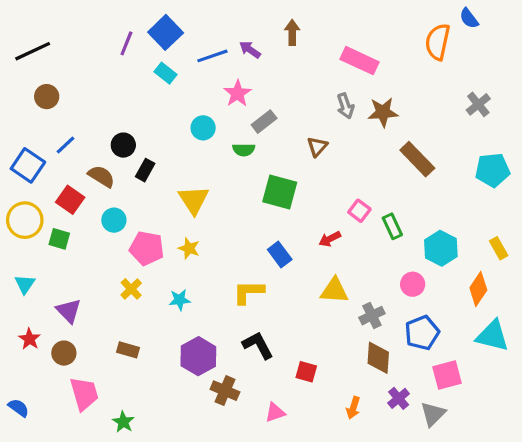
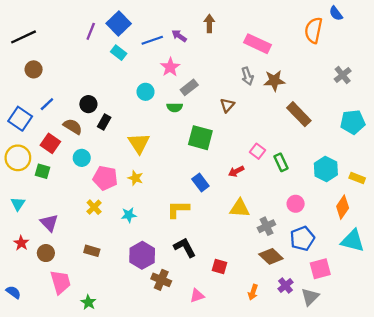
cyan hexagon: (441, 248) -> (326, 169), moved
yellow rectangle: (499, 248) -> (357, 178), turned -40
brown diamond: (378, 358) -> (271, 256), turned -50

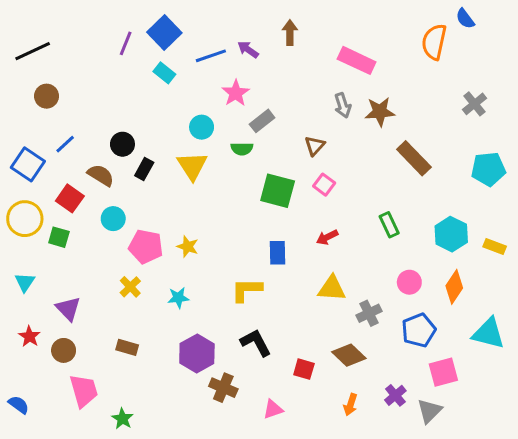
yellow triangle: (139, 143) -> (192, 166), moved
pink square: (257, 151) -> (324, 185), moved
blue rectangle: (200, 182) -> (278, 253), turned 36
orange diamond: (343, 207) -> (454, 287), moved
brown diamond: (271, 256) -> (349, 355), moved

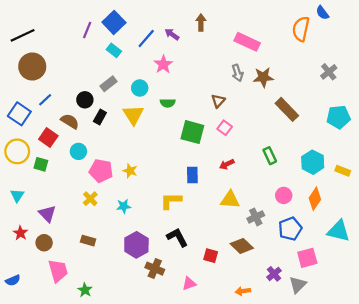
blue line: (211, 56) -> (146, 39), turned -30
brown circle: (47, 96) -> (32, 66), size x1.6
gray rectangle: (262, 121) -> (109, 84), moved
blue semicircle: (19, 405) -> (13, 280), turned 120
orange arrow: (350, 405) -> (243, 291), moved, turned 64

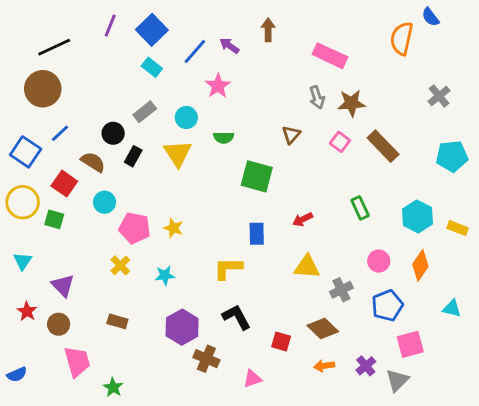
purple line: (87, 30) -> (110, 26), moved
black line: (23, 35) -> (54, 47), moved
pink square: (225, 128) -> (340, 142), moved
cyan triangle: (338, 231) -> (452, 308), size x0.6
orange arrow: (243, 291) -> (324, 366), moved

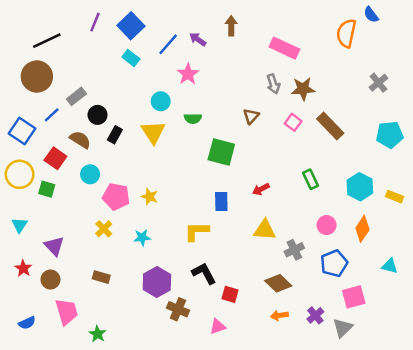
gray rectangle: (145, 112) -> (76, 96), moved
red square: (281, 341) -> (230, 294), moved
blue semicircle: (17, 374) -> (27, 323), moved

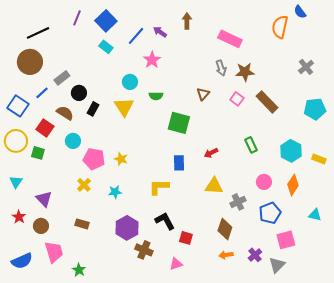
brown diamond: (278, 283) -> (225, 229), turned 65
blue semicircle: (27, 323) -> (22, 261), size x1.5

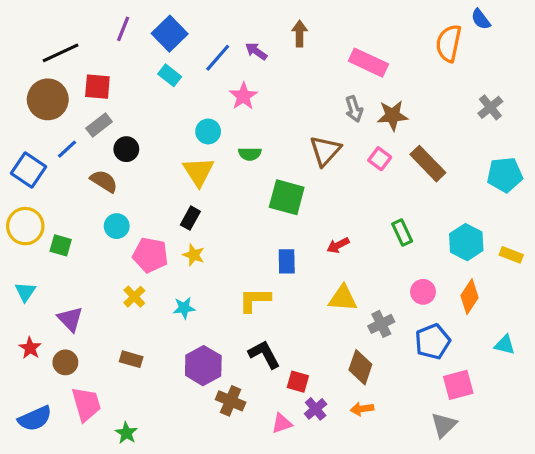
brown triangle: (203, 94) -> (325, 151), size x1.5
black rectangle: (93, 109) -> (190, 218), moved
red square: (45, 128) -> (97, 87), moved, turned -30
purple cross: (255, 255) -> (316, 409), moved

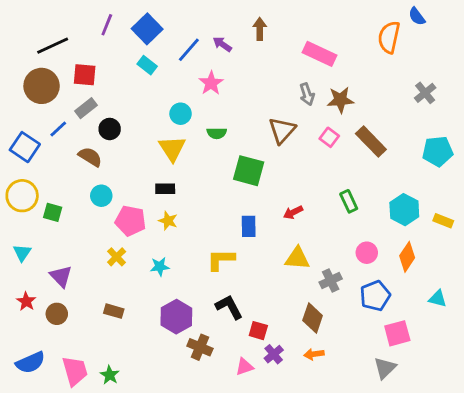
black rectangle: (190, 218) -> (165, 189), turned 60
pink trapezoid: (86, 404) -> (75, 371), moved

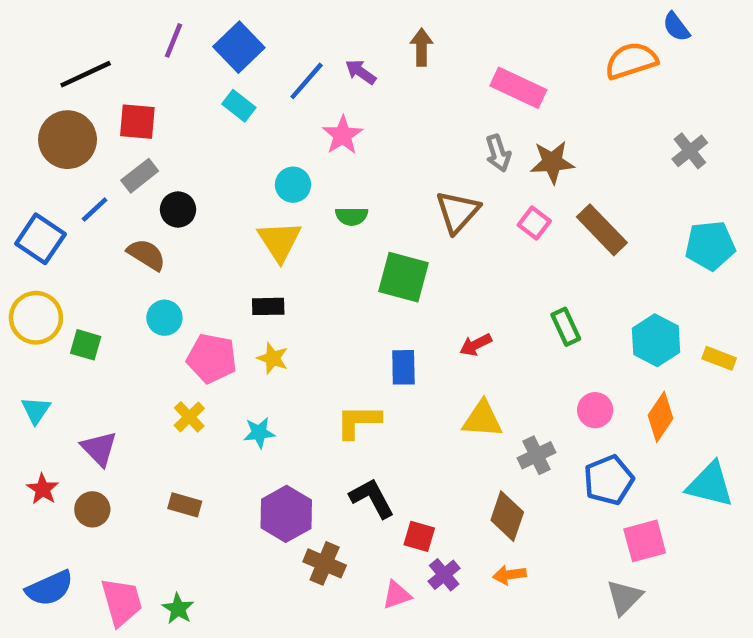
orange semicircle: (389, 37) -> (631, 61), turned 60
cyan triangle: (438, 299) -> (710, 485), size x1.6

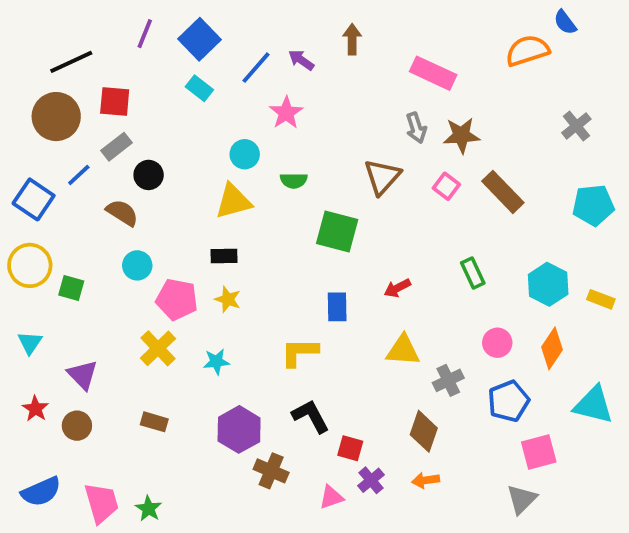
yellow triangle: (279, 241) -> (233, 201), turned 48
yellow cross: (189, 417) -> (158, 348), size x1.4

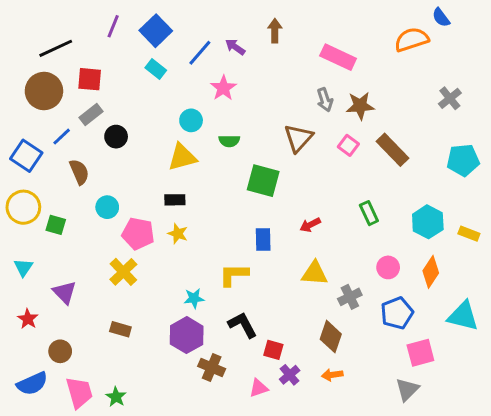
brown semicircle: (122, 213) -> (79, 172), moved, turned 35
cyan star: (216, 362) -> (194, 298), moved
brown circle: (77, 426) -> (60, 351), moved

